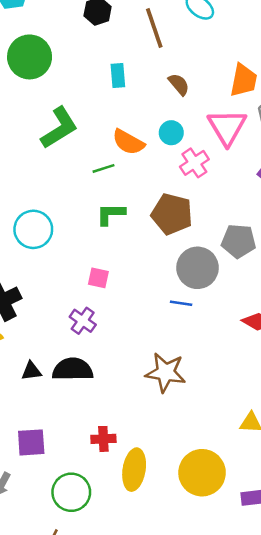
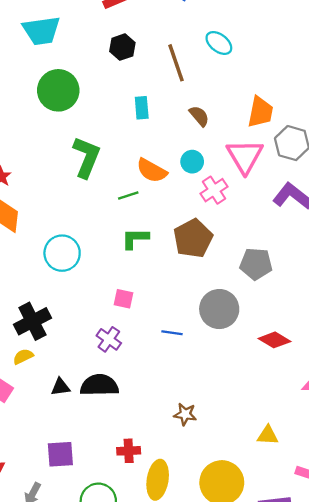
green L-shape: (59, 128) -> (86, 157), turned -36
brown pentagon: (172, 214) -> (193, 238), turned 30
gray circle: (197, 268) -> (219, 309), moved
blue line: (181, 303) -> (172, 333), moved
brown star: (166, 372) -> (185, 414), moved, size x0.6

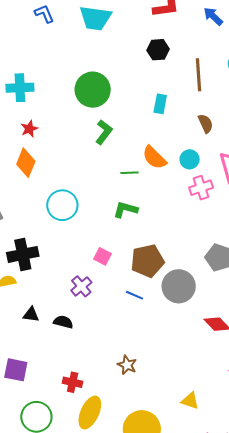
green circle: (58, 90) -> (93, 90), moved
green L-shape: (86, 157) -> (104, 132), size x0.7
brown pentagon: (193, 238) -> (147, 261), moved
black semicircle: (99, 385) -> (63, 322), size x0.6

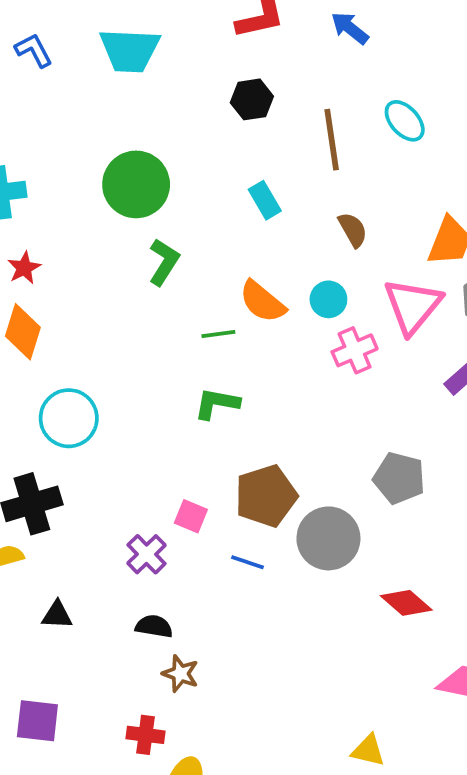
cyan rectangle: (160, 104) -> (265, 200), turned -36
cyan circle: (62, 205) -> (69, 418), moved
pink square: (102, 256) -> (191, 516), moved
black semicircle: (63, 322) -> (154, 626), moved
brown star: (127, 365) -> (180, 674), moved

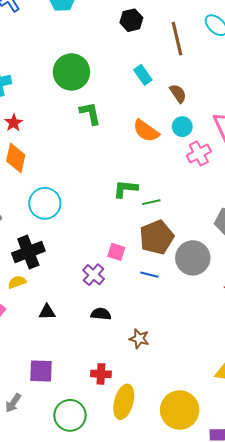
brown semicircle: (353, 230) -> (178, 94), moved
green L-shape: (164, 262) -> (90, 113), turned -40
green line: (218, 334) -> (151, 202), moved
brown star: (180, 674) -> (139, 339), moved

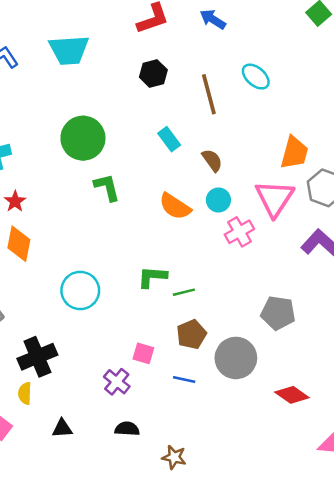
cyan circle: (45, 203) -> (80, 290), moved
brown pentagon: (157, 237) -> (191, 334), size x0.7
yellow semicircle: (17, 282) -> (25, 393), turned -66

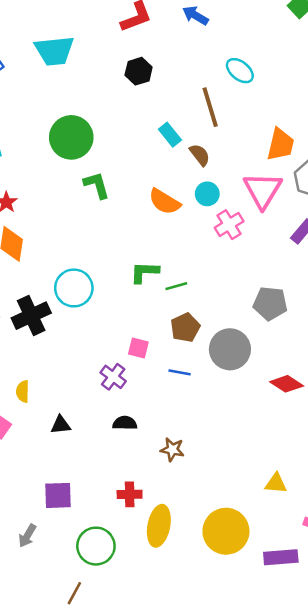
brown line: (209, 94) -> (210, 107), moved
cyan rectangle: (169, 139) -> (170, 135), moved
black cross: (37, 357) -> (31, 316), moved

